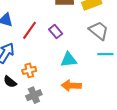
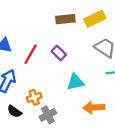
orange arrow: (71, 86) -> (94, 108), moved
gray cross: (34, 95) -> (48, 115), moved

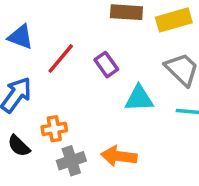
cyan triangle: (75, 82) -> (139, 99), moved
orange arrow: (94, 108) -> (119, 156), moved

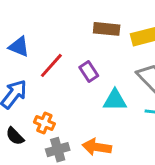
orange cross: (54, 129) -> (44, 123), turned 30

